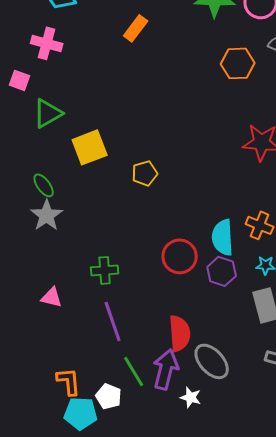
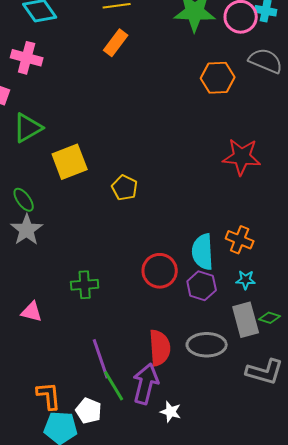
yellow pentagon: (145, 173) -> (125, 188), turned -30
purple line: (113, 321) -> (101, 359), moved
gray ellipse: (212, 361) -> (207, 345), moved, turned -48

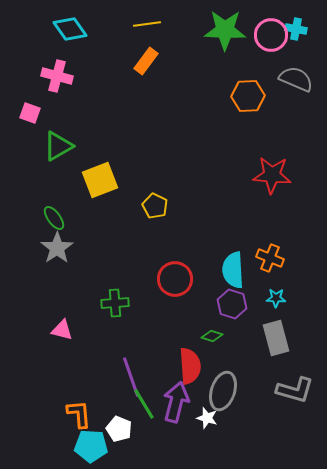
red circle: (160, 271) -> (175, 279), moved
green diamond: (270, 318) -> (212, 336), moved
gray ellipse: (207, 345) -> (223, 391), moved, turned -72
white star: (171, 412) -> (207, 418), moved

